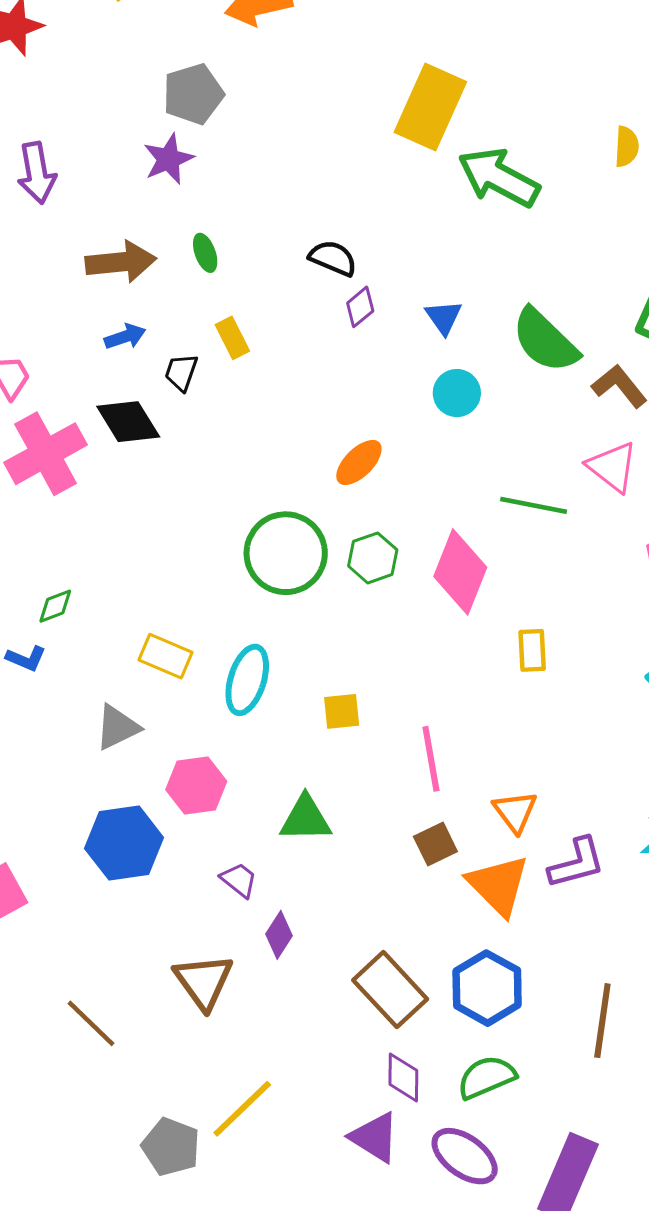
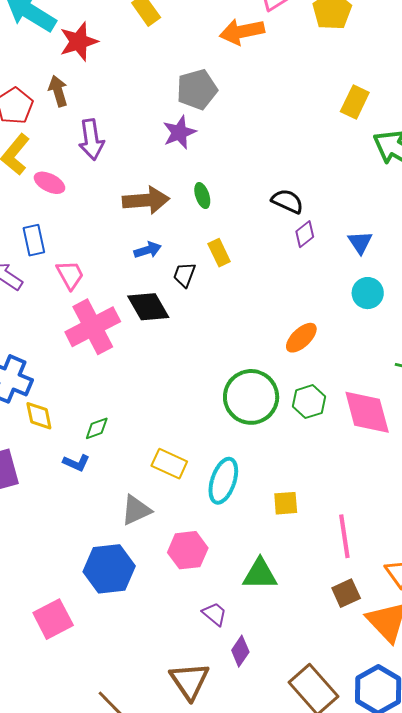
yellow rectangle: (430, 107) -> (355, 102), size x0.6
pink diamond: (460, 572) -> (367, 412), turned -38
blue hexagon: (124, 843) -> (109, 569), moved

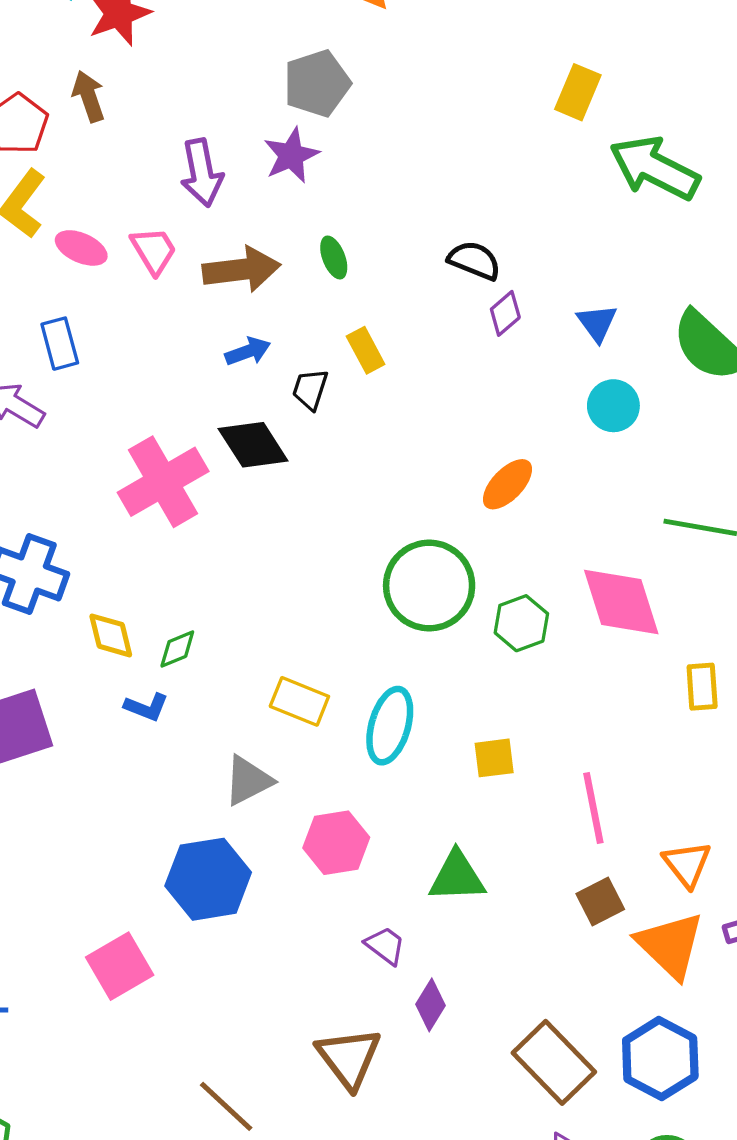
purple arrow: (91, 139) -> (202, 173), moved
pink trapezoid: (70, 275) -> (154, 251), moved
green hexagon: (309, 402) -> (521, 623), moved
yellow diamond: (39, 416) -> (111, 635), moved

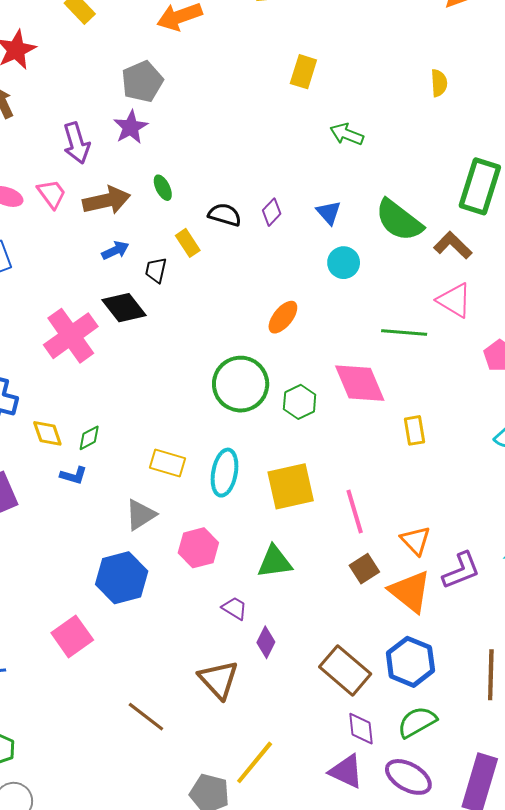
green arrow: (655, 168) -> (347, 134), moved, size x0.6
black semicircle: (474, 260) -> (225, 215), moved
yellow square: (494, 758) -> (291, 486), size x1.8

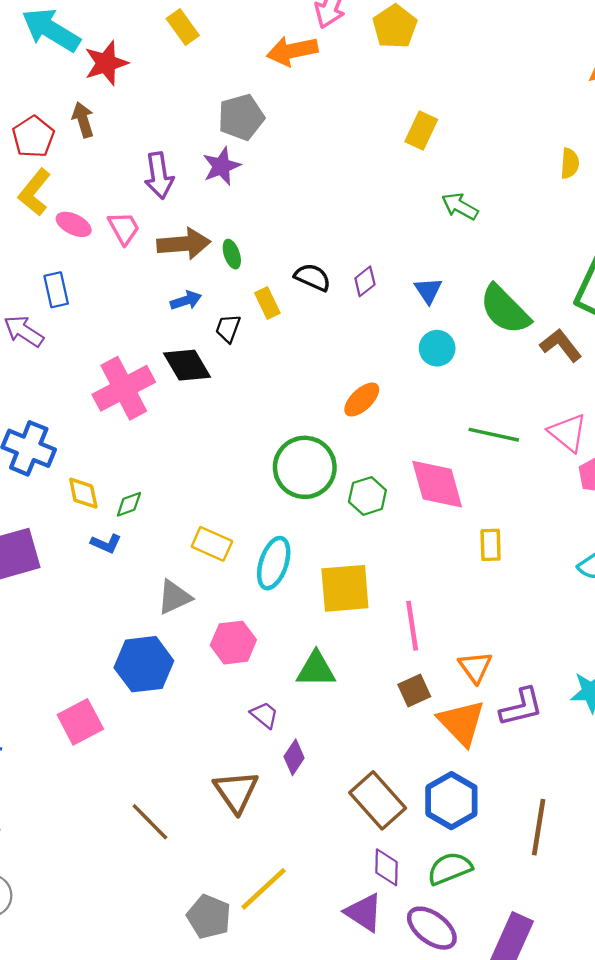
green ellipse: (163, 188) -> (232, 254), moved
pink triangle: (454, 300) -> (568, 433), moved

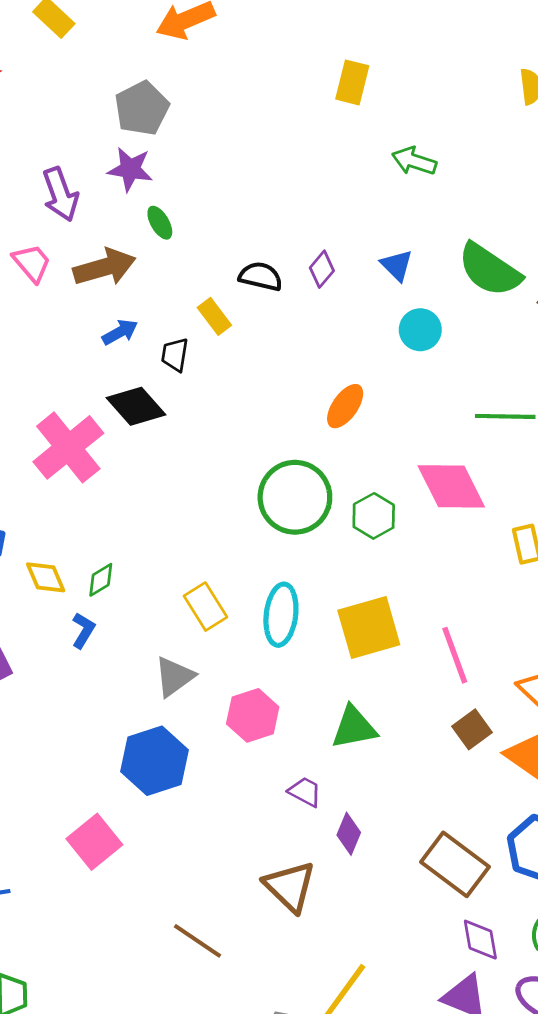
purple star: (221, 166) -> (130, 169), turned -30
green ellipse: (232, 254) -> (160, 223), moved
blue L-shape: (106, 544) -> (83, 630), turned -72
yellow rectangle: (212, 544) -> (205, 607), turned 45

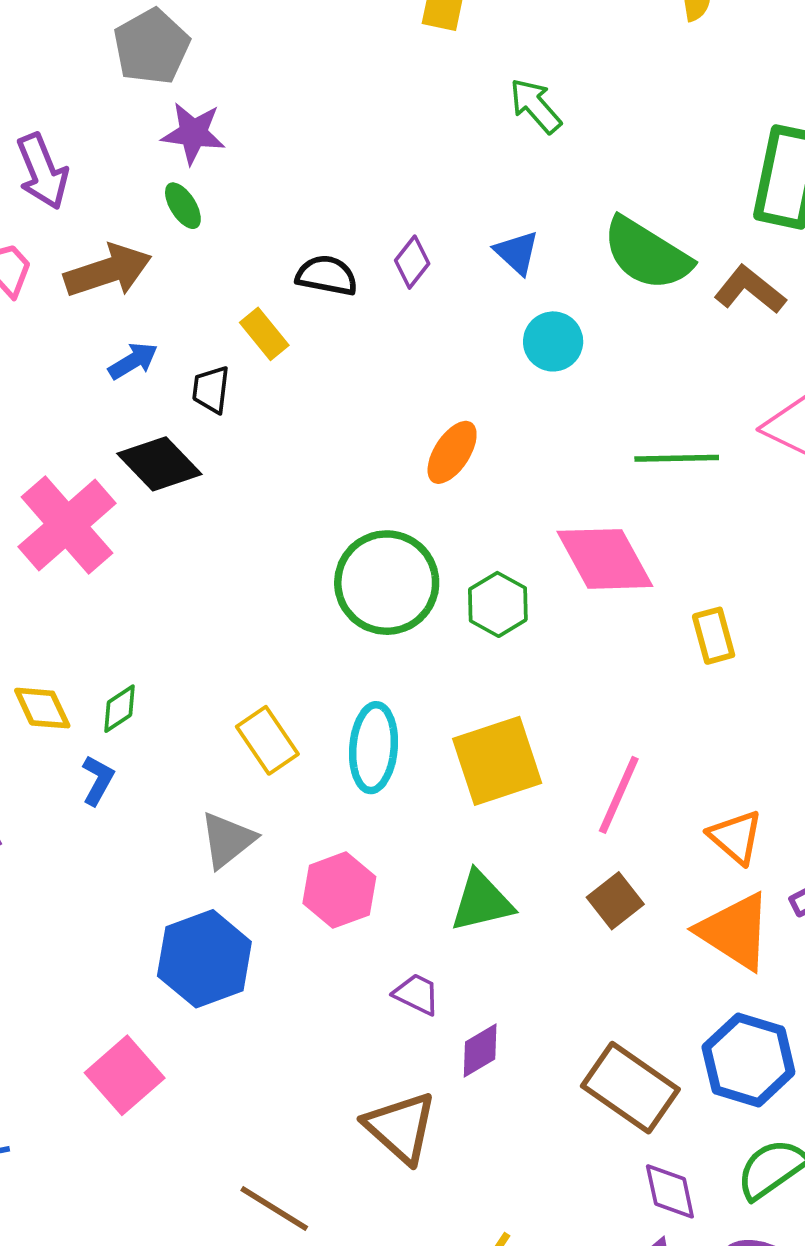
green arrow: (414, 161) -> (535, 106), turned 33
purple star: (130, 169) -> (193, 133), moved
pink line: (455, 655) -> (619, 795), turned 46
brown square: (472, 729) -> (615, 901), moved
purple diamond: (349, 834) -> (480, 1050), turned 39

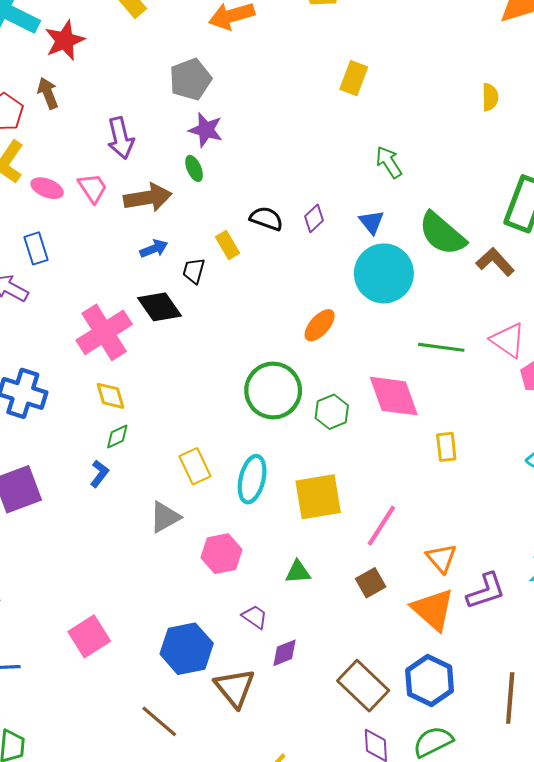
green arrow: (535, 106) -> (389, 162), moved
cyan circle: (553, 341) -> (384, 273), size x1.8
yellow diamond: (42, 708) -> (110, 396), moved
green triangle: (482, 902) -> (298, 572), size x0.7
blue hexagon: (204, 959) -> (187, 649), moved

